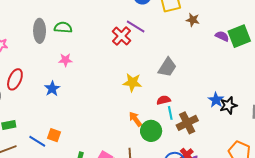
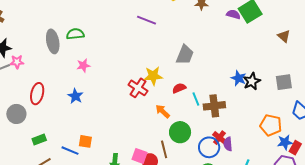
red cross: (121, 36) -> (138, 88), moved
red semicircle: (164, 100) -> (179, 88), moved
brown cross: (187, 123) -> (214, 106), turned 30
green circle: (151, 131) -> (180, 132), moved

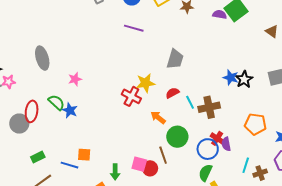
green semicircle: (75, 34) -> (56, 102), moved, turned 54
gray circle: (16, 114) -> (19, 124), moved
orange pentagon: (271, 125) -> (255, 124), moved

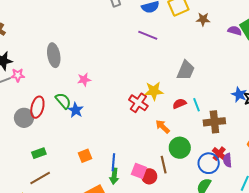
cyan line: (190, 102) -> (197, 105), moved
orange square: (84, 155) -> (85, 156), turned -32
blue line: (70, 165) -> (113, 162), moved, turned 72

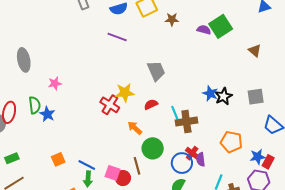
gray trapezoid: (186, 70) -> (156, 71), turned -45
green semicircle: (63, 101) -> (35, 105), turned 36
cyan line: (197, 105) -> (175, 112), moved
blue line: (113, 162) -> (87, 165), turned -66

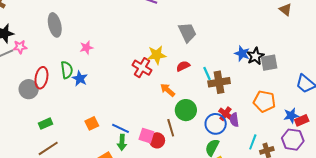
gray square: (256, 97) -> (269, 63), moved
red rectangle: (268, 162) -> (302, 120), turned 40

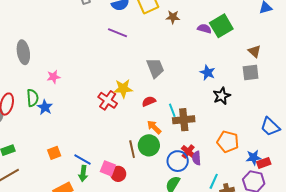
blue star: (242, 54) -> (208, 73), moved
gray square: (269, 63) -> (251, 73), moved
orange arrow: (168, 90) -> (154, 127), moved
brown line: (171, 128) -> (132, 149), moved

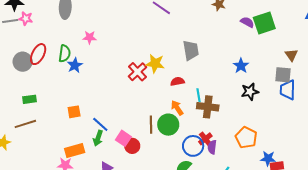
blue trapezoid: (270, 127) -> (288, 90), moved, turned 35

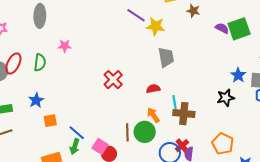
yellow star: (155, 64) -> (156, 26), moved
blue star: (75, 65) -> (36, 100), moved
blue star: (241, 66) -> (238, 75), moved

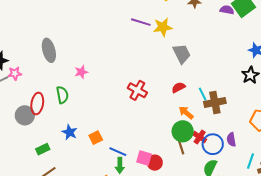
orange square: (50, 121) -> (96, 138), moved
brown line: (127, 132) -> (181, 146), moved
red cross: (182, 146) -> (200, 137), moved

